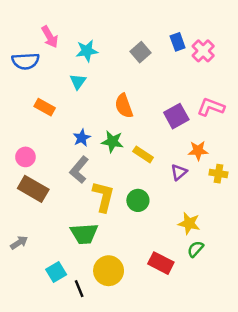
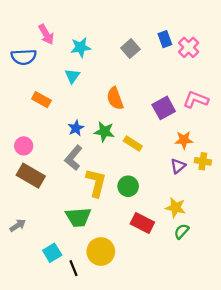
purple triangle: (179, 172) -> (178, 166), moved
red rectangle: (161, 263) -> (142, 223), moved

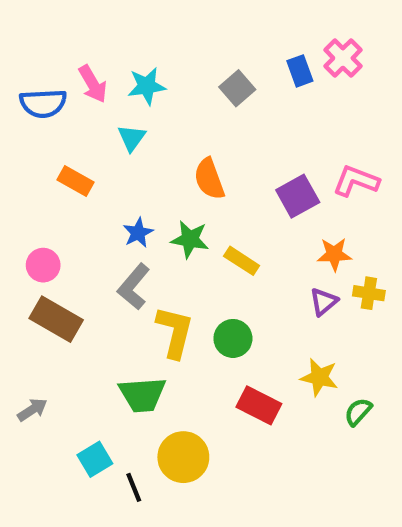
pink arrow: (46, 34) -> (93, 84), moved
pink cross: (189, 47) -> (343, 58), moved
green semicircle: (181, 231) -> (358, 412), moved

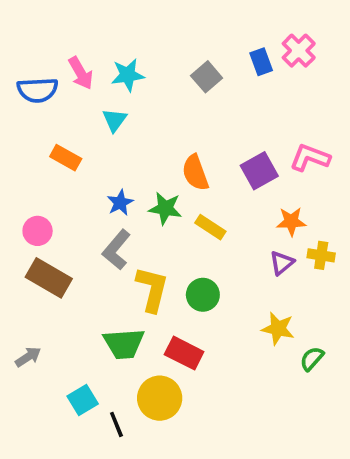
orange semicircle: (209, 179) -> (195, 173), moved
red rectangle: (259, 405) -> (184, 353), moved

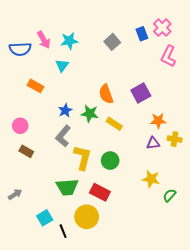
pink L-shape: (310, 158) -> (168, 56), moved, turned -85
purple triangle: (282, 263) -> (153, 143), turned 32
brown rectangle: (49, 278) -> (26, 151), size x0.6

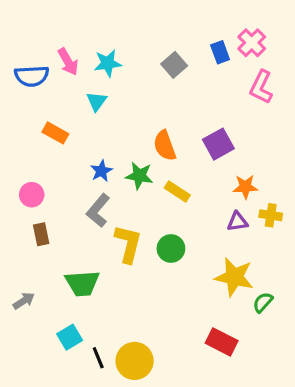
brown rectangle: (26, 151) -> (41, 234), turned 48
yellow star: (151, 179) -> (234, 277), size x1.4
green trapezoid: (67, 187) -> (82, 283), moved
red rectangle: (100, 192) -> (222, 342), moved
yellow circle: (87, 217) -> (135, 361), moved

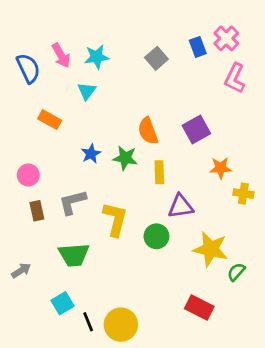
blue semicircle: (32, 76) -> (28, 68), turned -112
yellow rectangle: (177, 192) -> (159, 172), turned 55
gray L-shape: (98, 211) -> (72, 202), moved, turned 36
purple triangle: (237, 222) -> (181, 206), moved, size x1.4
green circle: (171, 249) -> (156, 236), moved

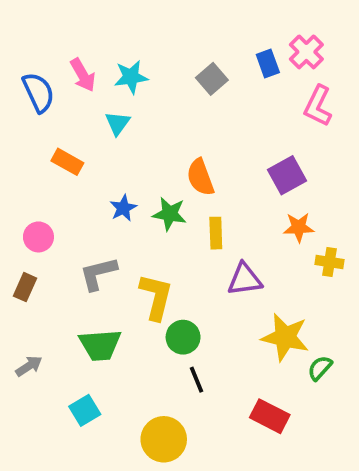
purple square: (196, 130) -> (287, 175), moved
brown rectangle: (37, 211) -> (25, 287), moved, turned 36
green circle: (156, 236) -> (183, 337), moved
black line: (88, 322) -> (196, 380), moved

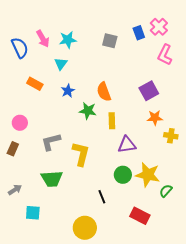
gray square: (212, 79) -> (110, 41), turned -35
blue star: (123, 208) -> (68, 91), moved
green circle: (183, 337) -> (123, 175), moved
cyan square: (85, 410) -> (33, 213), moved, turned 35

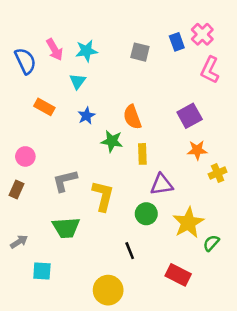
yellow cross: (171, 136) -> (218, 173), turned -32
green circle: (123, 175) -> (146, 214), moved
yellow star: (148, 175) -> (188, 223), turned 30

